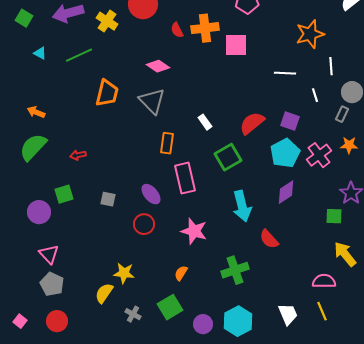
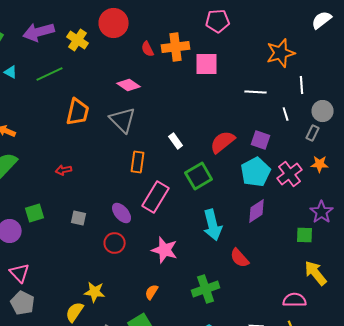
red arrow: (78, 155) -> (64, 170), moved
pink rectangle: (185, 178) -> (156, 197), turned 44

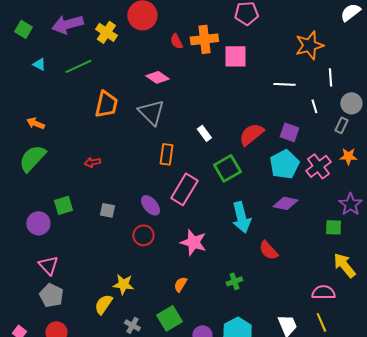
purple diamond: (257, 211) -> (285, 203), turned 45
green cross: (206, 289) -> (234, 281), size x0.6

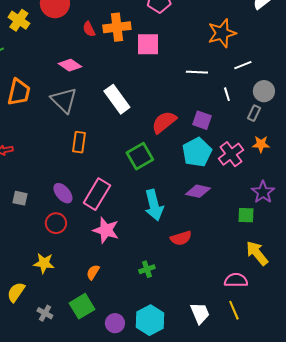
white line: (330, 77) -> (243, 65), turned 72
white rectangle: (204, 133) -> (117, 99), moved, size x1.8
pink rectangle: (184, 189) -> (97, 194), moved
red semicircle: (268, 250) -> (181, 238), turned -65
yellow star: (123, 284) -> (44, 263), moved

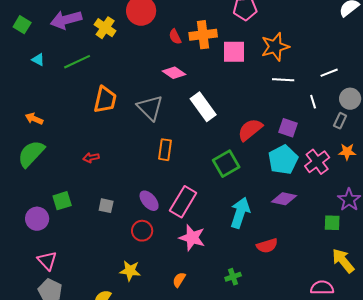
orange star: (222, 33) -> (275, 47), moved
pink diamond: (70, 65) -> (174, 73), moved
cyan arrow: (154, 205) -> (240, 213), turned -148

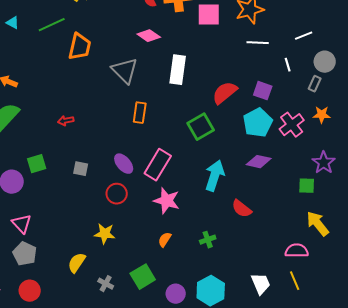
orange trapezoid: (105, 100) -> (80, 47), moved
white rectangle: (203, 107) -> (178, 70), turned 44
red semicircle: (267, 246) -> (242, 209), turned 55
orange semicircle: (179, 280) -> (165, 240), moved

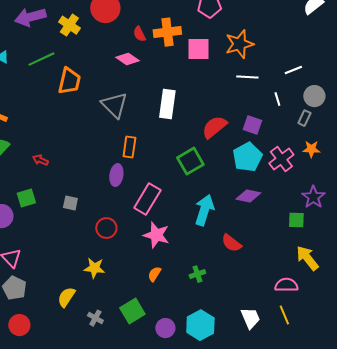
pink diamond: (149, 36) -> (127, 59), moved
red arrow: (66, 121) -> (40, 160), moved, turned 35
purple ellipse: (124, 164) -> (116, 175), moved, turned 50

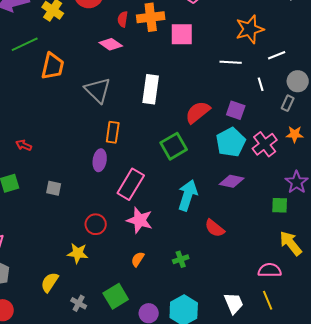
red semicircle: (139, 34) -> (123, 19), turned 35
orange star: (239, 44) -> (250, 29), moved
red circle: (106, 228) -> (96, 224), moved

